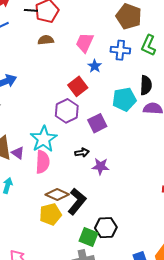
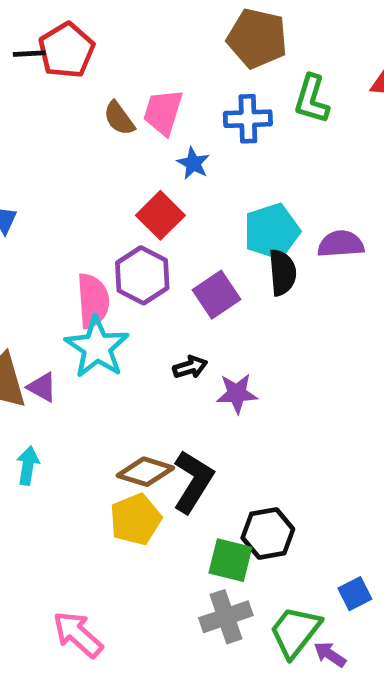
brown semicircle: (46, 40) -> (119, 118), moved, turned -112
black semicircle: (146, 85) -> (282, 272), moved
pink semicircle: (43, 162) -> (93, 301), moved

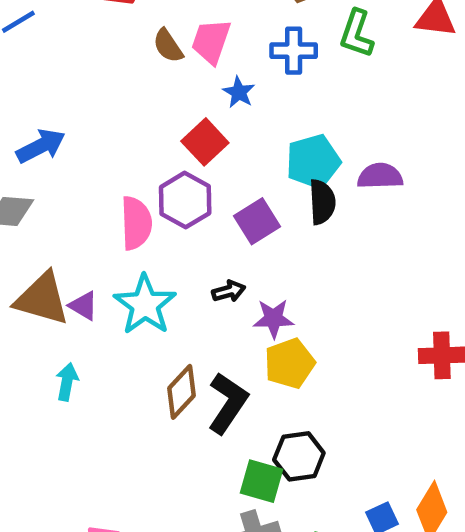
cyan star: (97, 347) -> (145, 305), moved
brown diamond: (145, 472) -> (181, 392), turned -66
yellow pentagon: (135, 519) -> (289, 363), moved

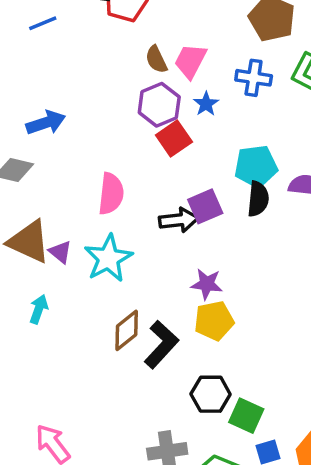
purple hexagon: (185, 200) -> (159, 105), moved
black arrow: (229, 291) -> (179, 220), moved, size x1.5
green square: (261, 481) -> (246, 416), moved

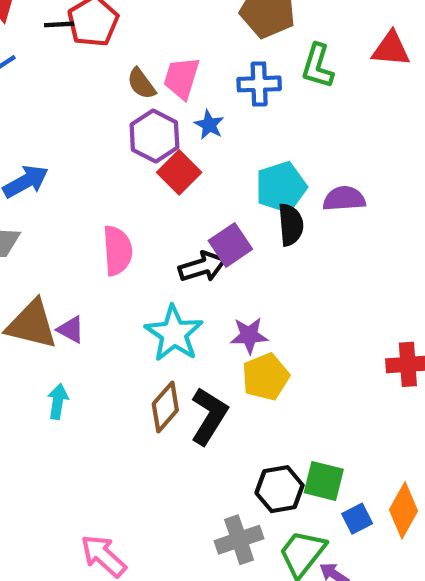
cyan star: (108, 258) -> (174, 333), moved
black hexagon: (211, 394) -> (280, 489), moved

